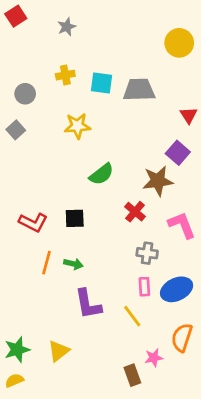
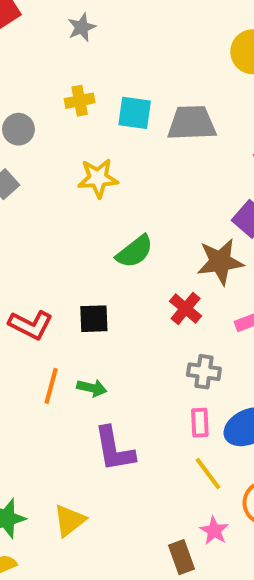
yellow line: (132, 316) -> (208, 474), moved
pink star: (154, 358) -> (214, 531), turned -30

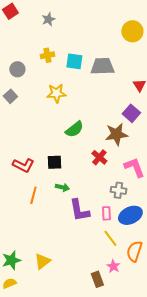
gray cross: (204, 372) -> (118, 190), moved
green arrow: (92, 388) -> (62, 187), moved
purple L-shape: (114, 449) -> (79, 210), moved

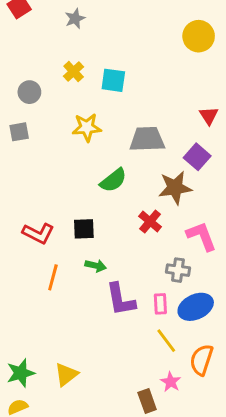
yellow cross: (47, 55) -> (74, 71), turned -32
gray trapezoid: (102, 66) -> (147, 139), moved
gray square: (10, 96) -> (19, 132), turned 32

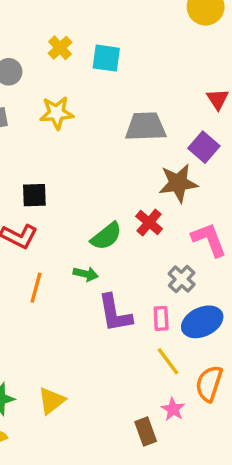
yellow star: (87, 127) -> (57, 113), moved
green semicircle: (113, 180) -> (106, 236), moved
black square: (84, 229) -> (34, 195), moved
gray cross: (178, 270) -> (182, 279), turned 35

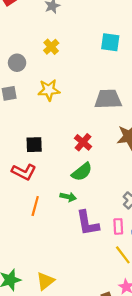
cyan square: (106, 58) -> (110, 42), moved
red cross: (149, 223) -> (83, 142), moved

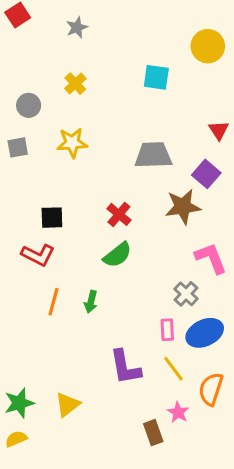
green arrow: (68, 197) -> (91, 302), moved, turned 91
purple L-shape: (88, 223) -> (125, 367), moved

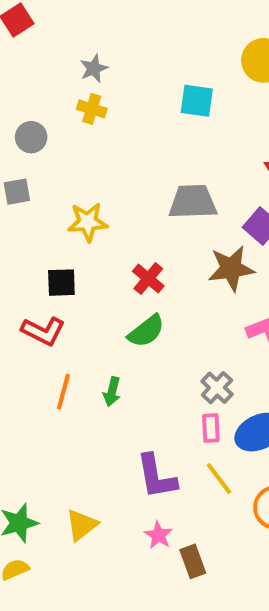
gray star: (77, 27) -> (94, 68), moved
yellow cross: (75, 84) -> (92, 109), turned -30
yellow star: (72, 143) -> (88, 222), moved
gray cross: (186, 294) -> (217, 388), moved
pink star: (178, 412) -> (158, 535), moved

